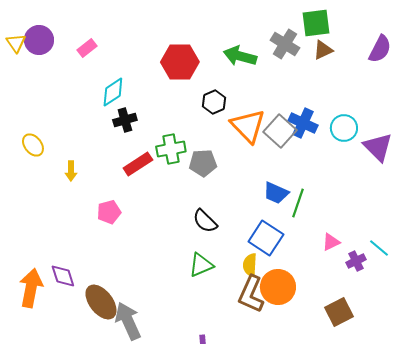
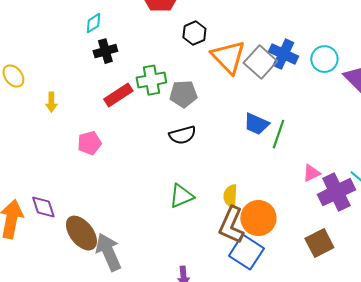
cyan diamond: (113, 92) -> (93, 23), size x0.7
black semicircle: (205, 221) -> (182, 135), moved, turned -60
blue square: (266, 238) -> (246, 252), moved
purple cross: (356, 261) -> (336, 192), size x1.8

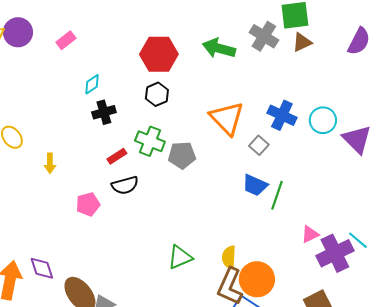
black hexagon: (194, 33) -> (157, 94), moved
gray square: (260, 62) -> (259, 145), moved, size x0.6
green cross: (151, 80) -> (150, 141), turned 32
red rectangle: (118, 95) -> (117, 156), size x0.7
black semicircle: (182, 135) -> (125, 185), moved

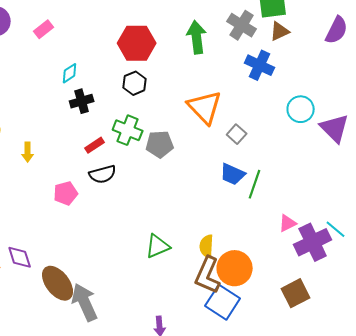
green arrow: (219, 48) -> (197, 37), turned 68
blue cross: (282, 115) -> (260, 65), moved

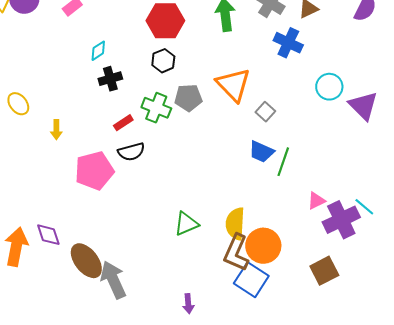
gray pentagon: (160, 144) -> (188, 98), moved
pink pentagon: (66, 193) -> (94, 171), size x1.6
yellow semicircle: (207, 246) -> (235, 224), size x1.4

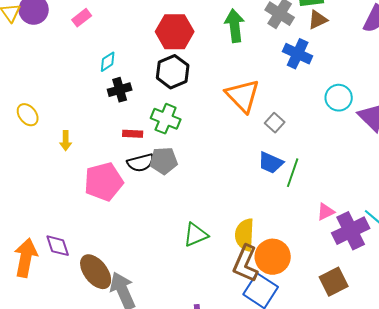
black hexagon: (163, 61) -> (173, 72), size x1.4
gray pentagon: (188, 98) -> (164, 161), moved
red rectangle: (123, 123) -> (133, 134), turned 36

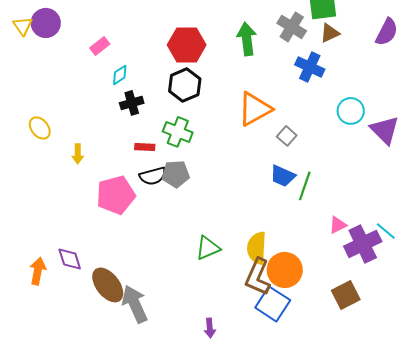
pink rectangle: (82, 18) -> (100, 46), moved
orange triangle: (243, 96) -> (255, 109), turned 45
orange arrow: (26, 258) -> (38, 271), size x0.7

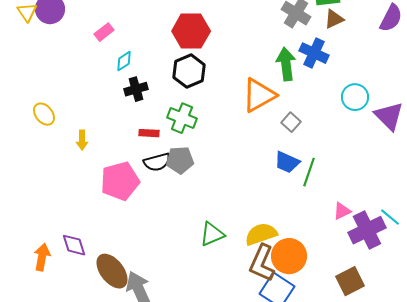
green arrow: (247, 39) -> (286, 64), moved
yellow semicircle: (257, 248) -> (261, 234), turned 68

